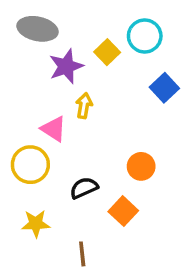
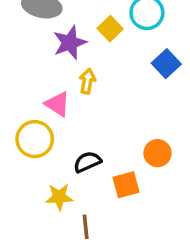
orange circle: (141, 166) -> (157, 153), moved
orange square: (123, 211) -> (126, 185), turned 32
yellow star: (36, 224) -> (59, 197), moved

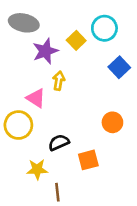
orange circle: (157, 153) -> (112, 122), moved

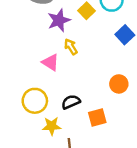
yellow arrow: (59, 81) -> (71, 47), turned -42
yellow circle: (18, 125) -> (35, 101), moved

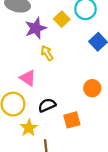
pink triangle: (50, 62) -> (28, 78), moved
yellow star: (52, 126) -> (29, 128), turned -30

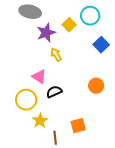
black semicircle: (47, 105) -> (54, 92), moved
orange square: (72, 120) -> (78, 126), moved

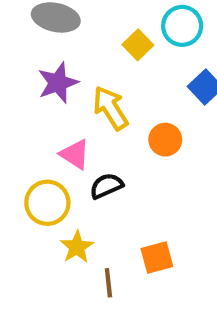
purple star: (46, 33) -> (58, 83), moved
yellow arrow: (56, 55) -> (111, 108), size x1.5
orange circle: (96, 86) -> (165, 140), moved

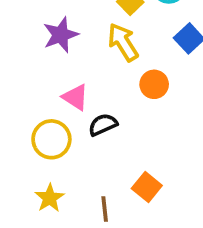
yellow arrow: (111, 108) -> (123, 42), moved
yellow star: (77, 247) -> (50, 198), moved
orange square: (157, 258) -> (147, 187), turned -36

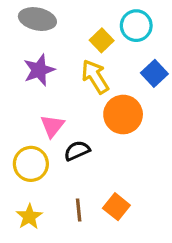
orange circle: (154, 84) -> (123, 115), size x1.5
pink triangle: (75, 97) -> (52, 126), turned 35
brown line: (105, 209) -> (79, 210), moved

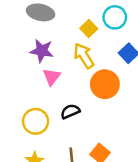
purple star: (39, 70) -> (42, 51), turned 30
pink triangle: (52, 126) -> (52, 77), moved

